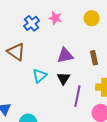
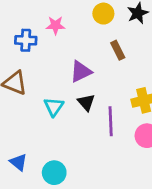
blue cross: (32, 23) -> (26, 40), turned -35
brown rectangle: (94, 58) -> (118, 50), moved

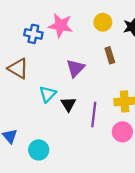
pink star: (55, 25) -> (61, 25), size x1.5
purple triangle: (81, 72) -> (75, 68), turned -30
black triangle: (86, 102) -> (68, 104), moved

